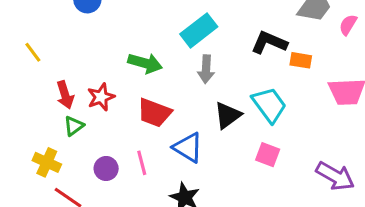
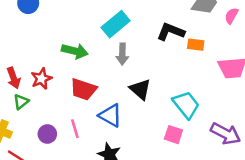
cyan trapezoid: (269, 105) -> (186, 105), moved
black triangle: (228, 115) -> (140, 89), turned -40
pink square: (268, 155) -> (173, 135), moved

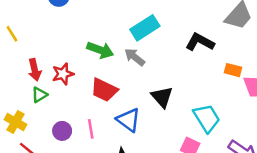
orange rectangle: (196, 45) -> (233, 70), moved
gray arrow: (122, 54) -> (135, 57), moved, turned 120

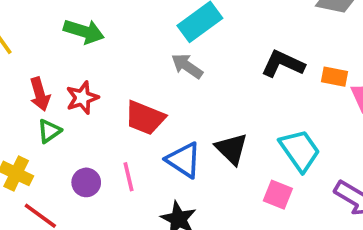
black L-shape: (200, 42) -> (283, 64), moved
green arrow: (100, 50) -> (84, 31), moved
black triangle: (162, 97) -> (232, 149), moved

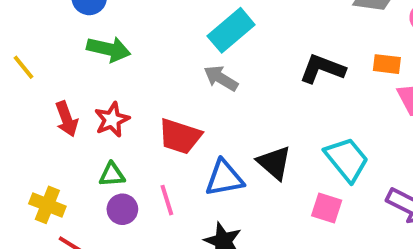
orange rectangle: (334, 77) -> (387, 64), moved
green triangle: (49, 131) -> (112, 175), moved, turned 35
blue triangle: (184, 160) -> (224, 178), turned -39

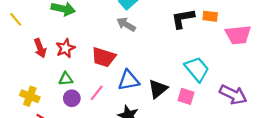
orange rectangle: (387, 64) -> (210, 16), moved
black L-shape: (322, 69) -> (183, 19), turned -30
black triangle: (274, 163) -> (158, 89), moved, turned 40
pink line: (167, 200) -> (97, 93), turned 56

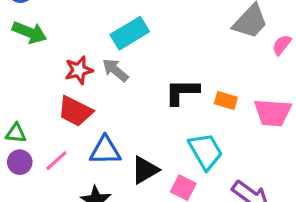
orange rectangle: (210, 16) -> (226, 101), moved
black L-shape: (183, 19) -> (182, 92), moved
red star: (65, 48) -> (79, 70), moved

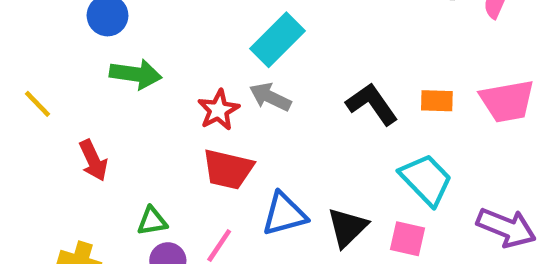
black L-shape: (182, 92) -> (372, 104), turned 69

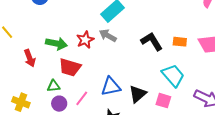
green arrow: (136, 74) -> (56, 44), moved
red trapezoid: (228, 169) -> (70, 67), moved

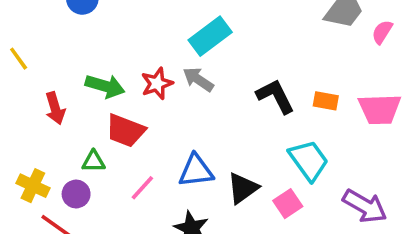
pink square: (163, 101) -> (288, 204), turned 35
purple circle: (59, 104) -> (76, 194), moved

